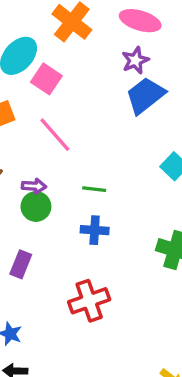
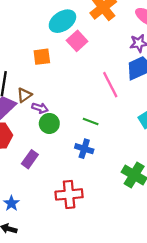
pink line: (55, 135) -> (110, 85), moved
purple arrow: (34, 186) -> (40, 108), moved

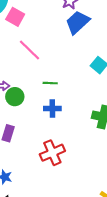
pink line: (110, 85) -> (29, 50), moved

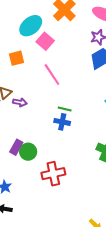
green circle: (15, 97) -> (28, 152), moved
blue cross: (52, 109) -> (62, 122), moved

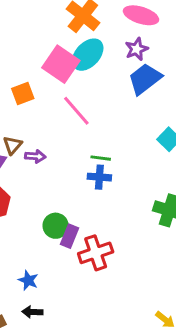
cyan ellipse: (31, 26) -> (88, 55), moved
pink square: (45, 41) -> (61, 64), size x1.4
purple rectangle: (16, 147) -> (70, 236), moved

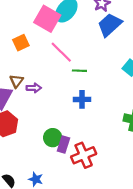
green line: (101, 158) -> (79, 71), moved

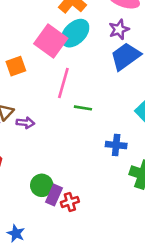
pink line: (61, 52) -> (63, 83), turned 55
blue cross: (82, 99) -> (116, 145), moved
red cross: (84, 155) -> (70, 202), moved, size x0.6

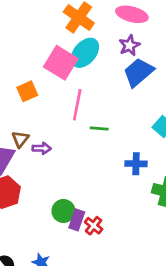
red cross: (70, 202) -> (94, 226), turned -30

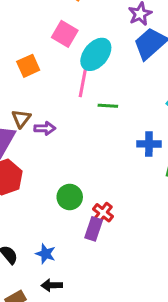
cyan ellipse: (85, 53) -> (96, 54), moved
pink square: (61, 63) -> (65, 34), size x0.7
purple rectangle: (77, 220) -> (94, 229), moved

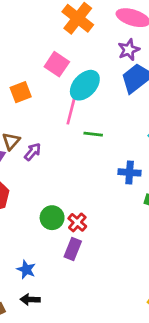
purple arrow: (45, 128) -> (33, 152), turned -54
red cross: (103, 213) -> (77, 222), moved

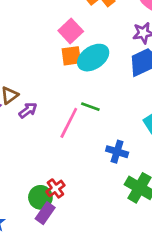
orange square: (21, 92) -> (71, 56), moved
pink line: (72, 108) -> (69, 123), moved
green circle: (52, 218) -> (40, 197), moved

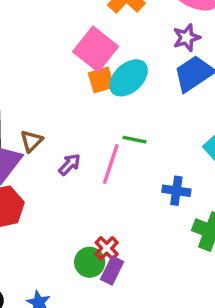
pink square: (71, 31) -> (96, 49), size x1.4
purple arrow: (28, 110) -> (70, 165), moved
purple rectangle: (45, 213) -> (112, 271), moved

